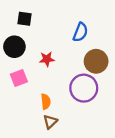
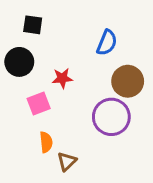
pink square: (19, 78) -> (39, 104), moved
orange semicircle: (46, 102) -> (46, 142), moved

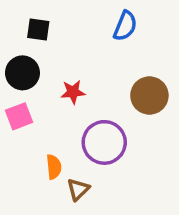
blue semicircle: (107, 43) -> (125, 26), moved
pink square: (39, 104) -> (19, 116), moved
purple circle: (111, 117) -> (104, 142), moved

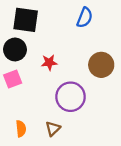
black square: (38, 29) -> (26, 20), size x1.6
orange semicircle: (54, 167) -> (21, 129), moved

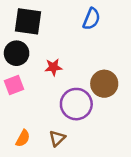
brown circle: (101, 65) -> (104, 84), moved
orange semicircle: (21, 129) -> (23, 138), turned 35

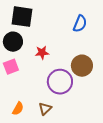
blue semicircle: (92, 19) -> (80, 24), moved

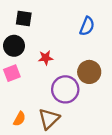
black square: (22, 17) -> (24, 19), size x0.7
brown triangle: (45, 109) -> (49, 119), size x1.5

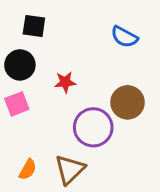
blue semicircle: (87, 26) -> (124, 37), turned 96

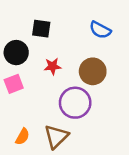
black square: (34, 26) -> (41, 29), moved
brown circle: (128, 102) -> (93, 71), moved

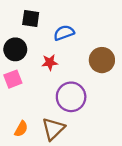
black square: (41, 29) -> (31, 19), moved
blue semicircle: (100, 30) -> (64, 33), moved, turned 132
brown circle: (93, 71) -> (102, 60), moved

